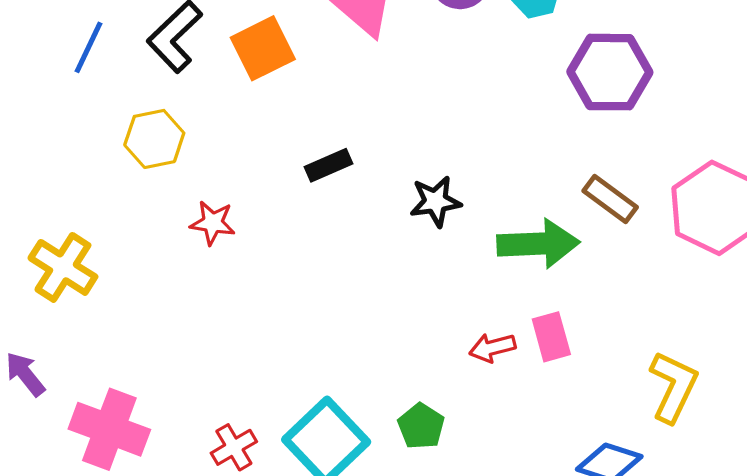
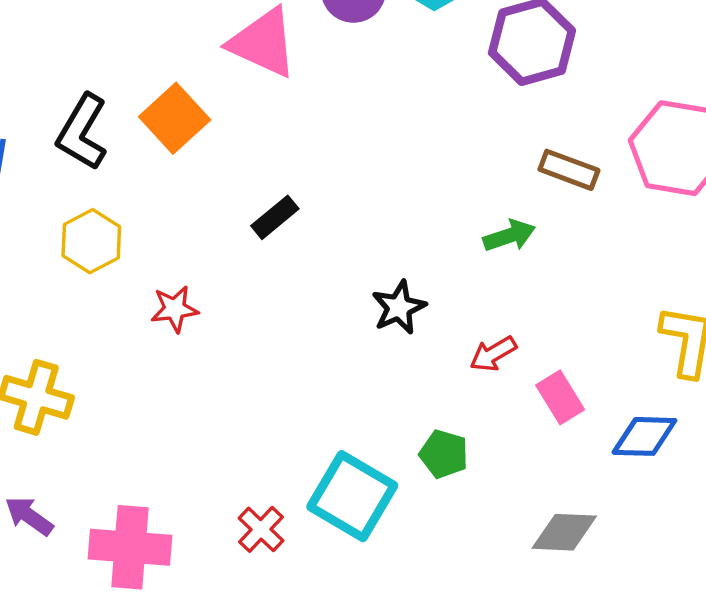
black star: (435, 201) -> (399, 307), moved
green arrow: (538, 244) -> (509, 236), size x0.6
pink rectangle: (551, 337) -> (560, 397), moved

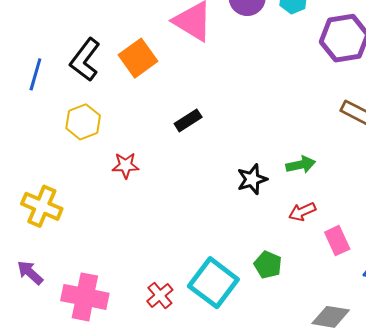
green arrow: (509, 236) -> (301, 165), moved

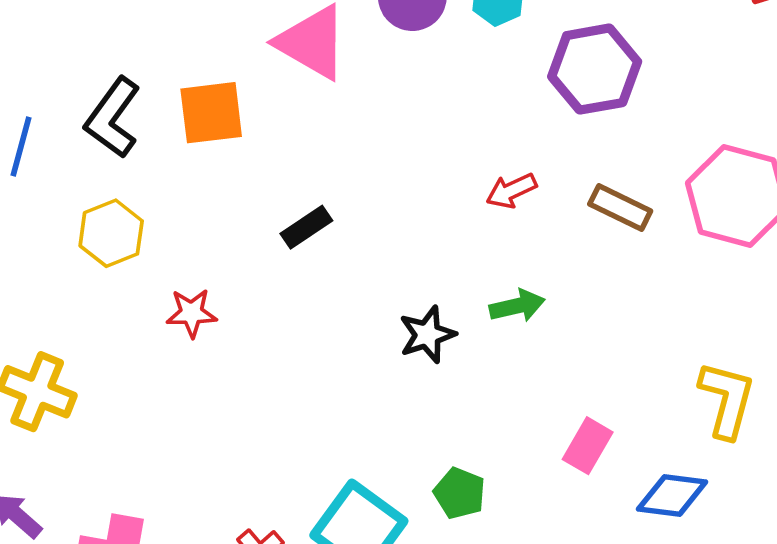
orange square: (138, 58) -> (211, 113), turned 30
red arrow: (302, 212) -> (511, 191), moved
pink rectangle: (337, 241) -> (588, 446), turned 56

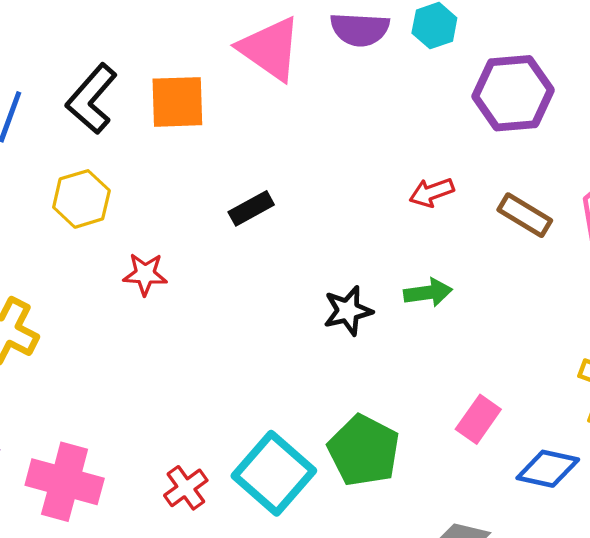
green pentagon: (460, 493) -> (364, 451), size x1.6

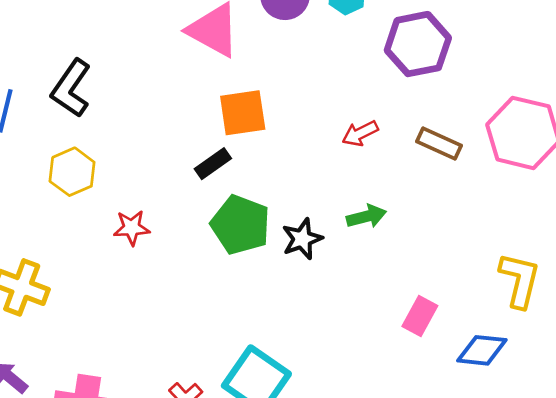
orange square: (177, 102) -> (243, 113), moved
green pentagon: (364, 451) -> (240, 225), moved

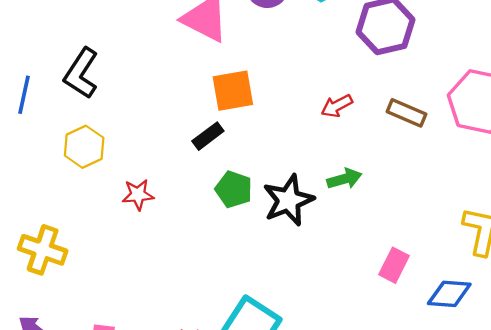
green pentagon: (240, 225) -> (234, 189), size x0.7
black star: (302, 239) -> (288, 200), size x1.4

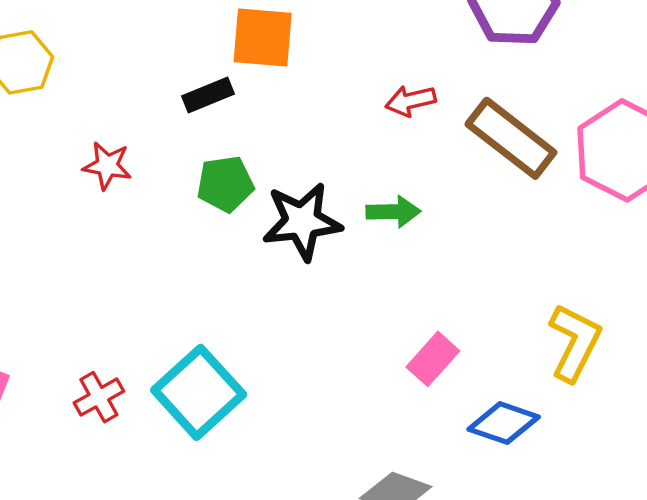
brown rectangle: (407, 113) -> (511, 138), size x1.5
green pentagon: (234, 189) -> (225, 184), turned 30
red star: (138, 195) -> (107, 166), moved

